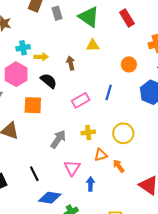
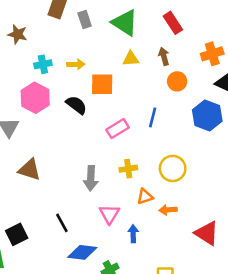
yellow arrow: (41, 57) -> (76, 64), moved
brown arrow: (71, 63) -> (164, 56), moved
orange square: (33, 105) -> (102, 84), moved
gray arrow: (58, 139) -> (91, 178), turned 150
orange arrow: (119, 166) -> (168, 210), turned -56

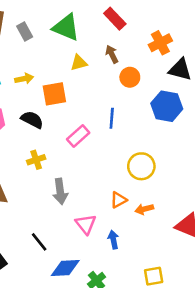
yellow cross: (128, 169) -> (36, 160), moved

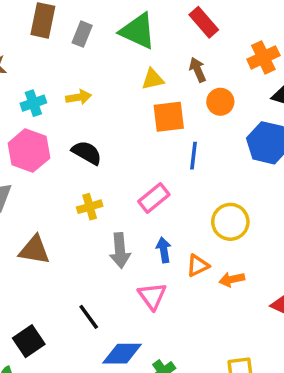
gray rectangle: (25, 32) -> (82, 34), turned 48
orange square: (54, 94) -> (169, 117), moved
pink rectangle: (78, 136) -> (154, 198), moved
blue arrow: (113, 240) -> (164, 250), moved

